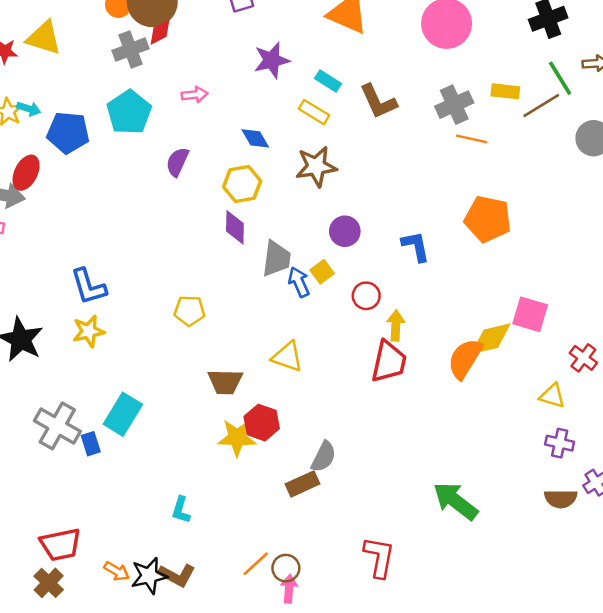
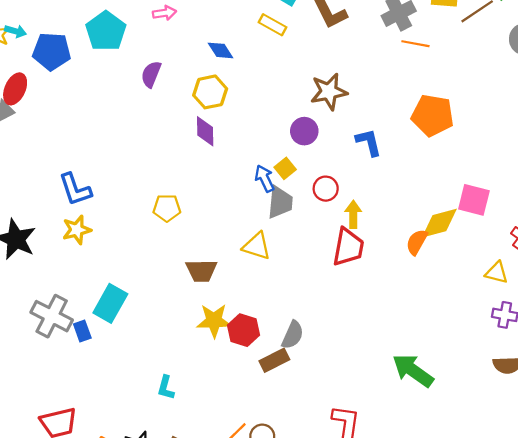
brown star: (316, 166) -> (329, 92), moved
gray trapezoid: (276, 259) -> (280, 202), moved
orange semicircle: (465, 359) -> (417, 242), size x0.7
red hexagon: (262, 423) -> (244, 330), moved

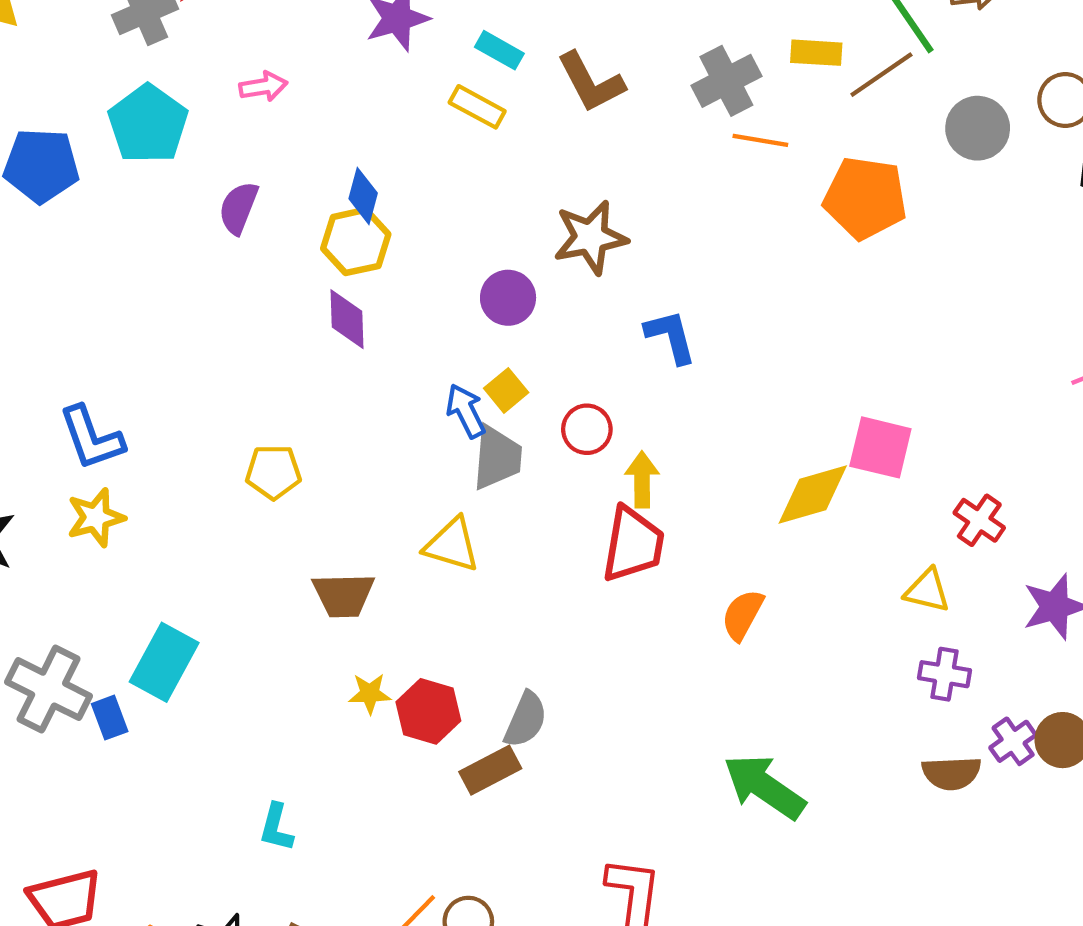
blue diamond: (220, 50) -> (363, 196), moved, turned 48
orange pentagon: (433, 115) -> (865, 198), moved
purple circle: (304, 131) -> (508, 298), moved
orange semicircle: (417, 242) -> (743, 615), moved
yellow star: (214, 321) -> (370, 694), size x0.6

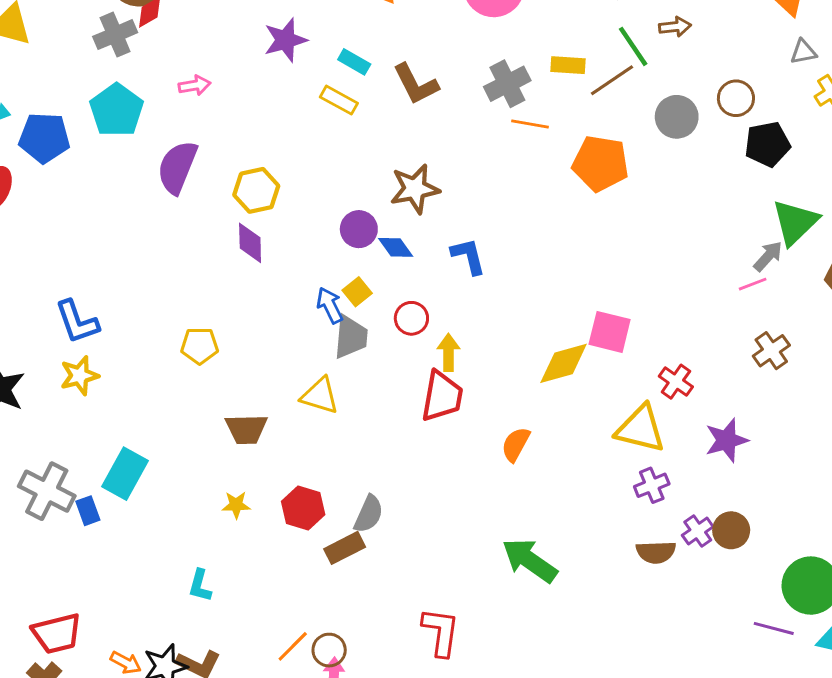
blue diamond: (363, 196) -> (396, 247), moved, turned -51
purple semicircle: (238, 208) -> (177, 167), size x1.5
yellow triangle: (927, 591) -> (640, 429), size x1.6
purple cross: (945, 674) -> (652, 485), turned -32
yellow star: (370, 694) -> (236, 505), moved

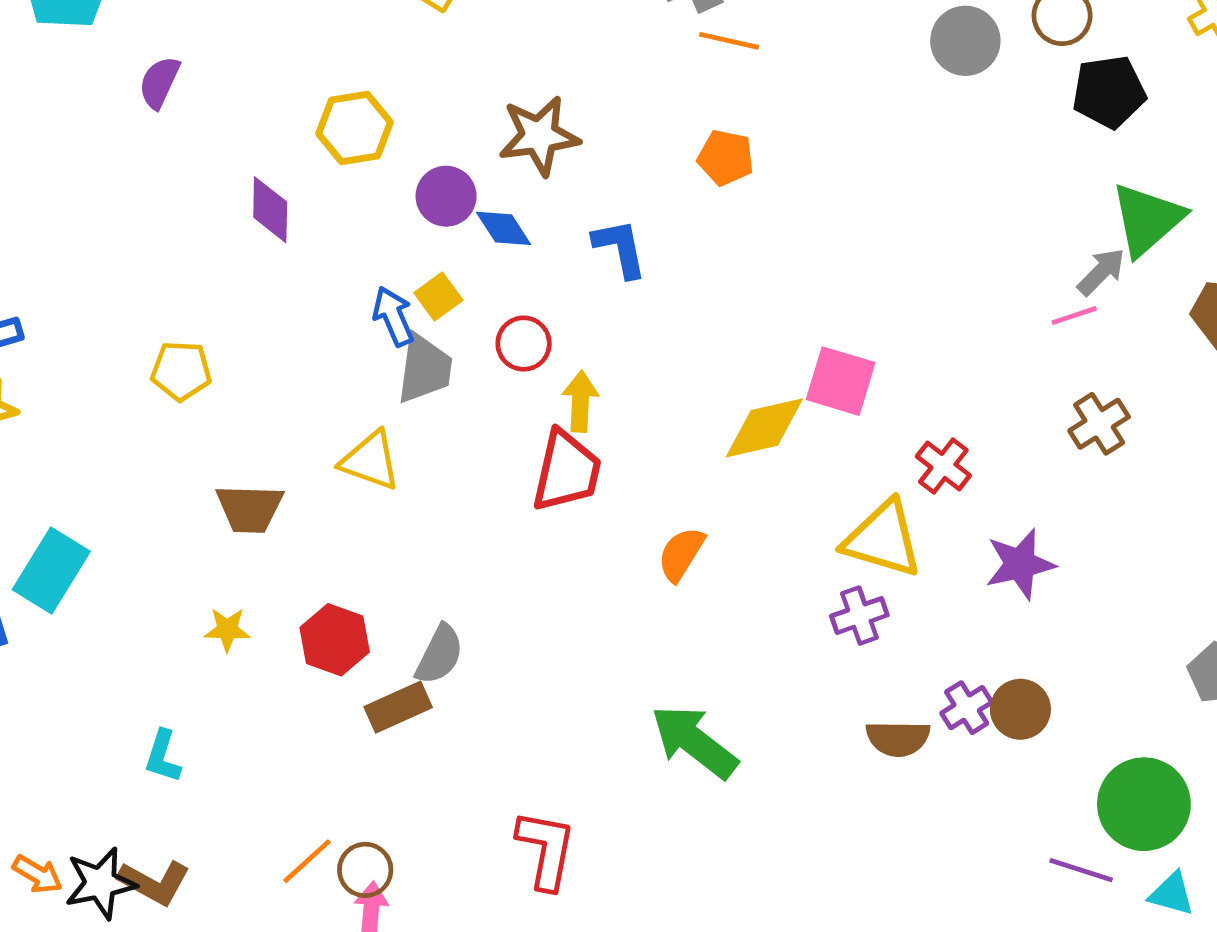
orange pentagon: (600, 163) -> (726, 158), moved, size x0.6
purple semicircle: (177, 167) -> (159, 82), size x0.6
yellow hexagon: (256, 190) -> (354, 128), moved
purple cross: (652, 485) -> (859, 616), moved

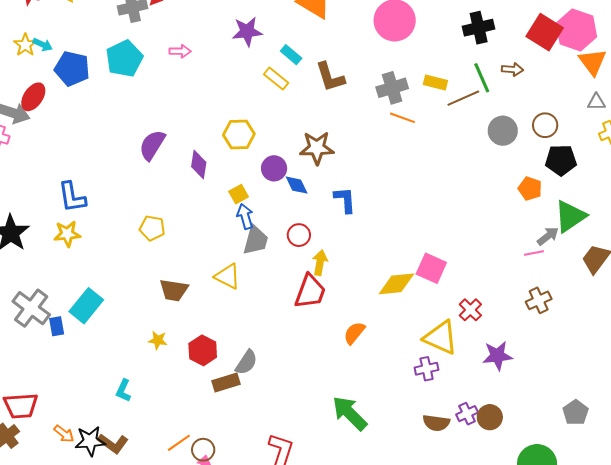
purple semicircle: (159, 82) -> (152, 145), moved, size x1.4
orange pentagon: (726, 158) -> (530, 189), moved
yellow square: (438, 297) -> (239, 194), moved

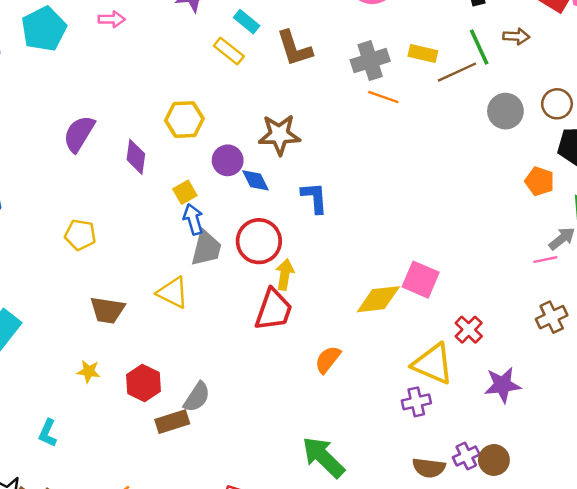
red circle: (299, 235) -> (259, 241), size x1.6

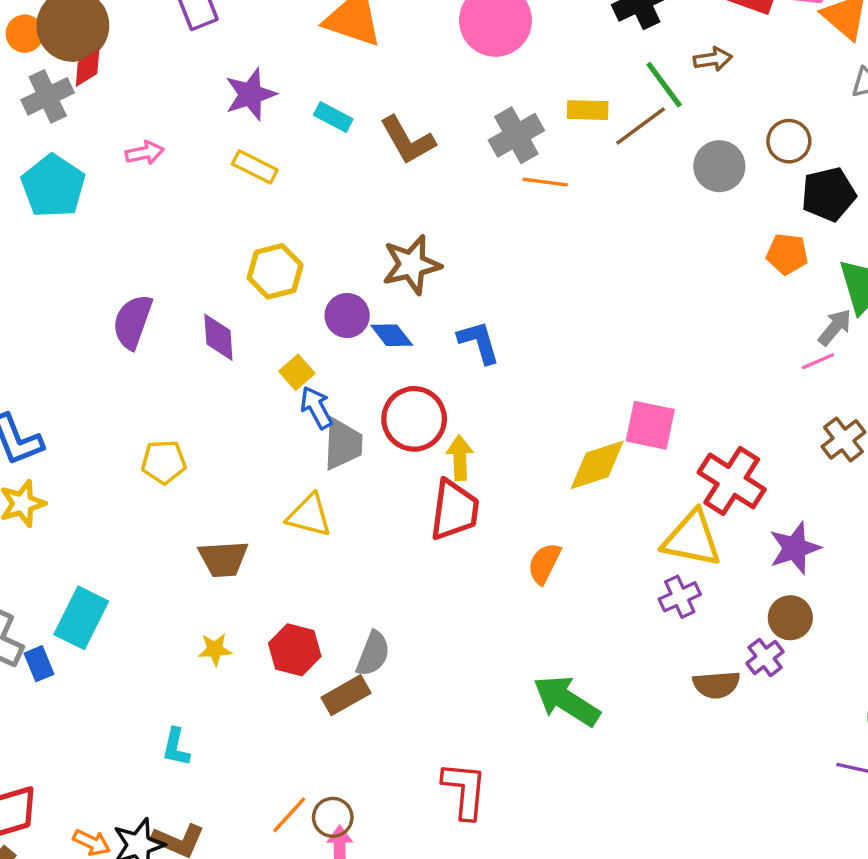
yellow rectangle: (229, 51) -> (255, 167), moved
red cross: (469, 330) -> (732, 481), size x1.6
brown circle: (494, 460) -> (790, 618), moved

